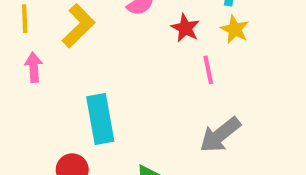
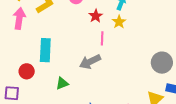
pink arrow: (34, 67) -> (19, 18), size x1.5
gray arrow: (220, 135) -> (90, 62), moved

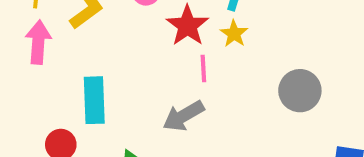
red star: (96, 16) -> (187, 26), size x1.5
gray circle: (162, 63) -> (300, 91), moved

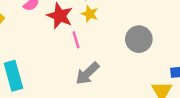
gray arrow: (183, 116) -> (87, 73), moved

